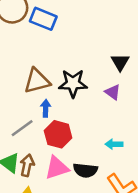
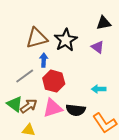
black triangle: (120, 62) -> (104, 23), turned 49
black star: (73, 83) -> (66, 40), turned -30
brown arrow: (27, 165) -> (29, 106), turned 42

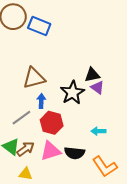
black triangle: (104, 23) -> (92, 75), moved
black star: (66, 40) -> (72, 93), moved

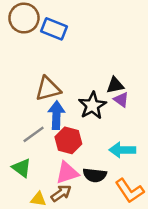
blue arrow: (41, 101) -> (56, 115), size x1.6
cyan arrow: (98, 131) -> (122, 150), size x1.5
brown arrow: (26, 149) -> (61, 193), moved

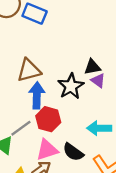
gray line: (34, 134) -> (21, 128), moved
black semicircle: (95, 175) -> (73, 152), turned 30

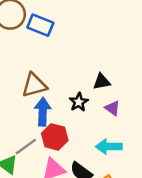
purple triangle: (98, 81) -> (112, 108), moved
black star: (71, 86) -> (79, 102), size x0.7

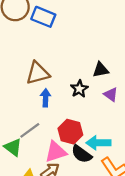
blue arrow: (43, 112) -> (46, 98), size x0.7
red hexagon: (55, 137) -> (70, 132), moved
cyan arrow: (109, 147) -> (98, 143), moved

